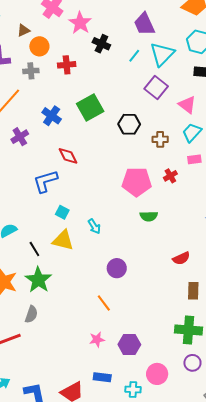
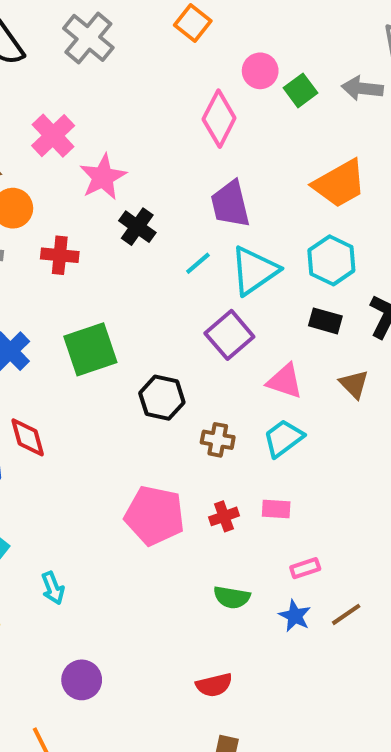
pink triangle: (187, 105) -> (285, 381), turned -30
pink rectangle: (194, 159) -> (276, 509), moved
green semicircle: (149, 216) -> (232, 597), moved

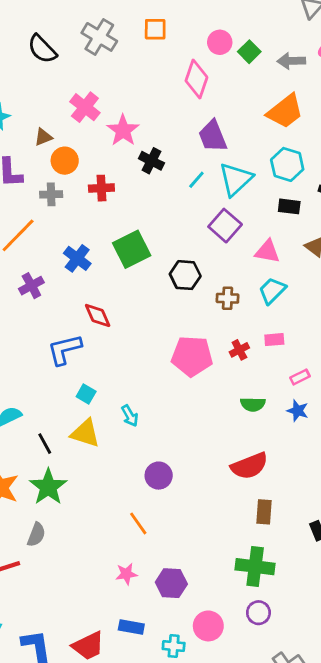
orange square: (193, 23) -> (155, 29), moved, turned -30
gray arrow: (362, 88) -> (291, 61), moved
red semicircle: (214, 685) -> (249, 466), size x1.5

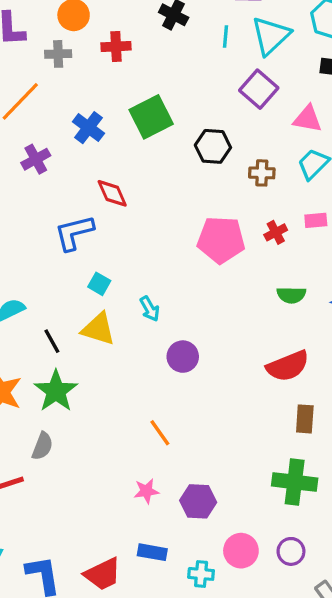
cyan line: (196, 180) -> (226, 37), turned -36
purple circle: (159, 476) -> (183, 357), moved
purple circle: (258, 613) -> (291, 551), moved

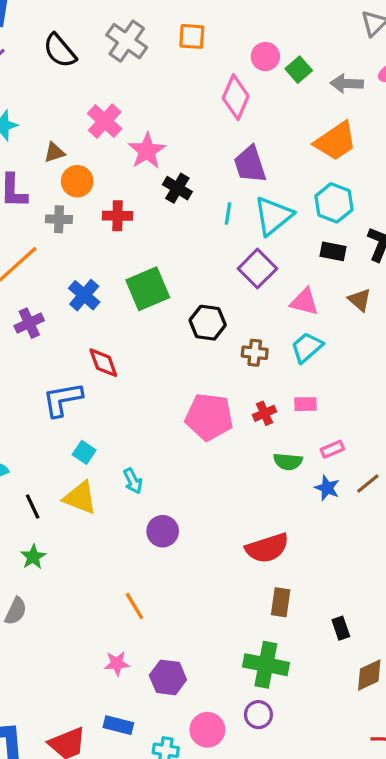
green semicircle: (291, 295) -> (288, 462), moved
green star: (56, 391) -> (33, 557), size x0.6
purple circle: (291, 551) -> (258, 715), moved

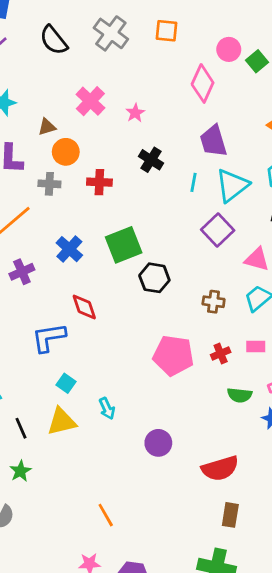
pink star: (147, 151) -> (135, 113), moved, size x0.6
black hexagon: (208, 323) -> (154, 278), moved
yellow triangle: (80, 498) -> (62, 422), turned -36
purple circle: (163, 531) -> (158, 443), moved

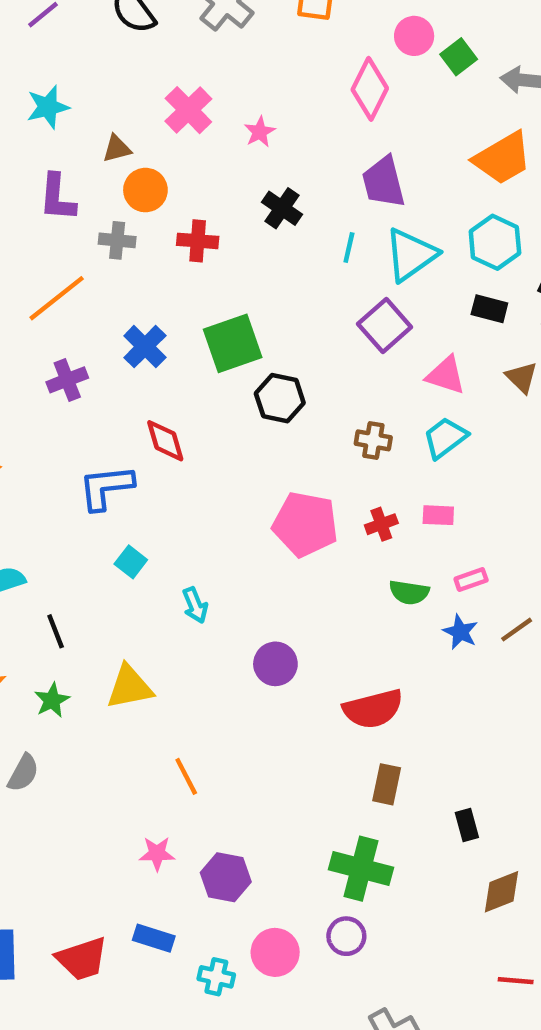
yellow triangle: (62, 422) -> (130, 687), moved

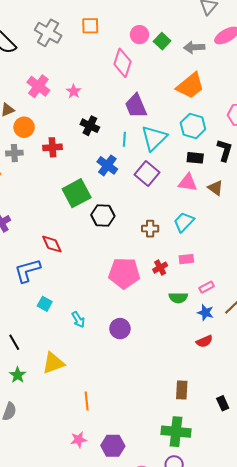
blue cross: (145, 347) -> (107, 165), moved
pink triangle: (446, 375) -> (188, 183), moved
purple circle: (275, 664) -> (120, 329), moved
red semicircle: (373, 709) -> (204, 341), moved, size x0.6
orange line: (186, 776) -> (87, 401), turned 30

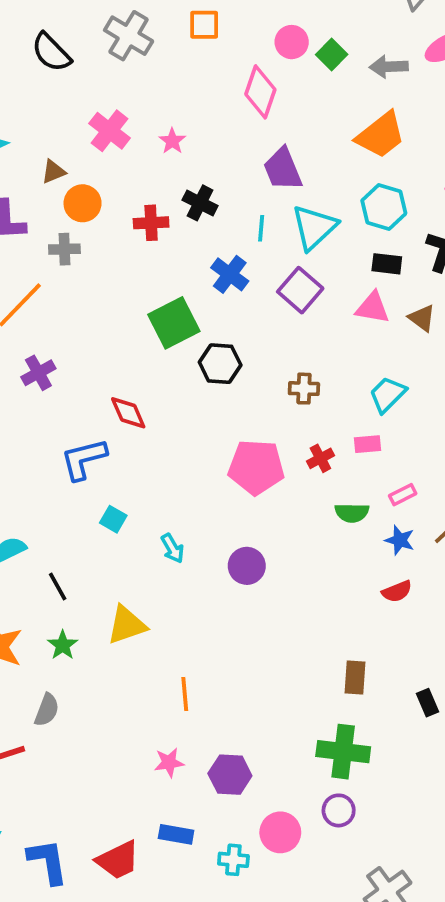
red cross: (52, 147) -> (151, 223), moved
cyan trapezoid: (184, 222) -> (387, 395), moved

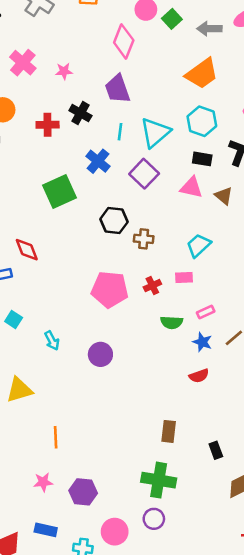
pink star: (172, 141) -> (64, 71), turned 30
purple trapezoid: (283, 169) -> (117, 89), moved
black hexagon: (220, 364) -> (114, 221), moved

